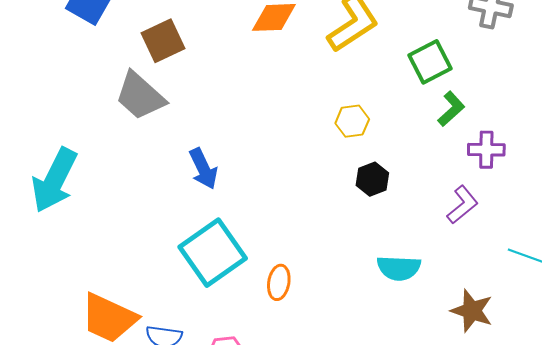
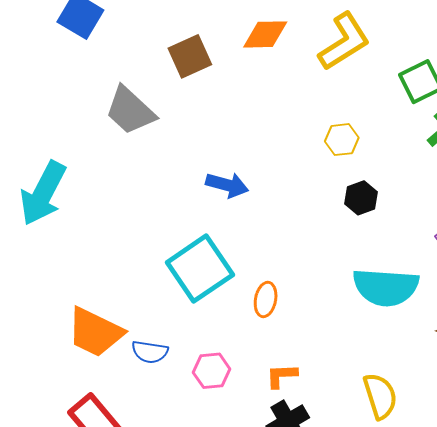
brown square: (163, 41) -> (190, 56), moved
blue arrow: (203, 169) -> (227, 185), moved, turned -51
cyan semicircle: (399, 268) -> (386, 287), size x1.5

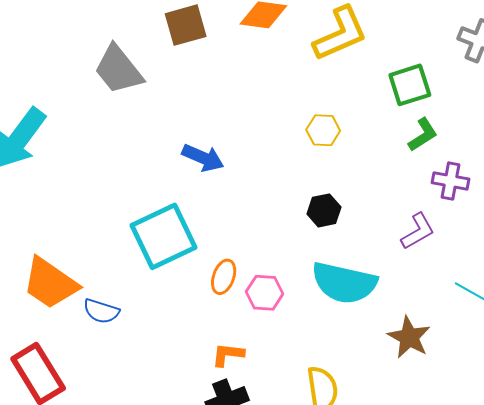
black hexagon: (361, 198) -> (324, 210), moved
pink hexagon: (212, 371) -> (265, 293), moved

